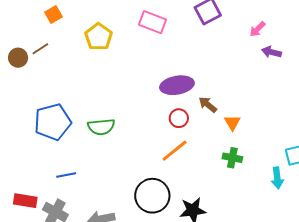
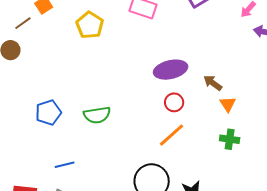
brown line: (40, 49) -> (23, 23), moved
brown arrow: (208, 105) -> (213, 83), moved
blue pentagon: (53, 122) -> (48, 113), size x0.7

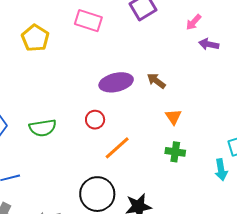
brown arrow: (213, 83) -> (156, 81), moved
red circle: (174, 102) -> (95, 120), moved

